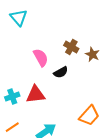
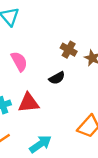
pink semicircle: (41, 58) -> (19, 61), moved

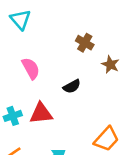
brown cross: (69, 50) -> (85, 43), moved

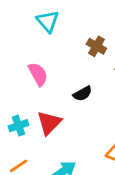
cyan triangle: (20, 20) -> (48, 21), moved
red triangle: (41, 113) -> (49, 123), turned -40

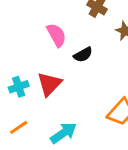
pink semicircle: (38, 74) -> (56, 35), moved

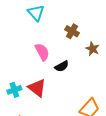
red triangle: (49, 84) -> (37, 88), turned -36

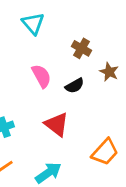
black semicircle: (62, 66) -> (75, 86), moved
red triangle: (37, 88) -> (57, 124), moved

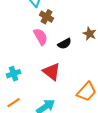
brown cross: (81, 48) -> (47, 17), moved

